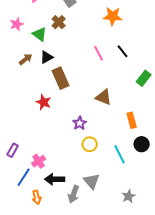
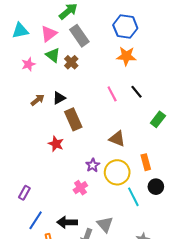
green triangle: (40, 34) -> (53, 55), moved
yellow circle: (90, 144) -> (117, 172), moved, size x1.6
pink cross: (39, 161) -> (80, 188), moved

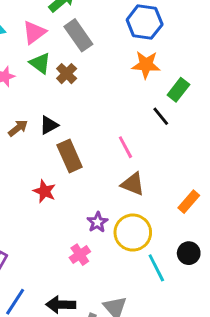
pink line: (112, 94) -> (125, 147), moved
green rectangle: (158, 119) -> (178, 90), moved
orange rectangle: (146, 162) -> (189, 202), moved, turned 56

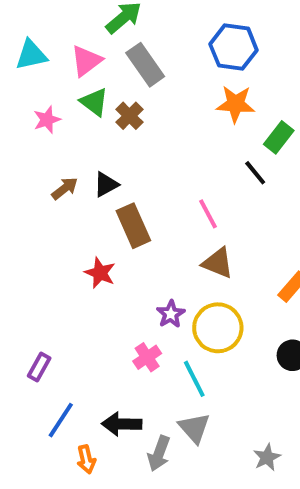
cyan line: (156, 268) -> (194, 379), moved

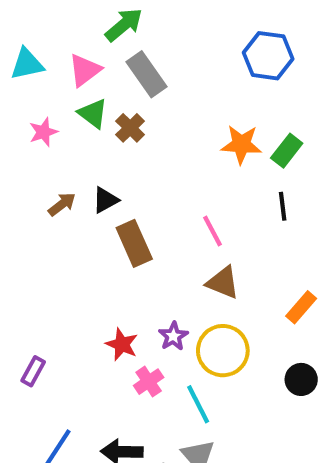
blue hexagon: (234, 47) -> (268, 56), moved
orange star: (236, 104) -> (241, 144), moved
black line: (255, 173) -> (283, 206), moved, turned 32
red star: (100, 273) -> (122, 344), moved
purple rectangle: (39, 367) -> (33, 371), moved

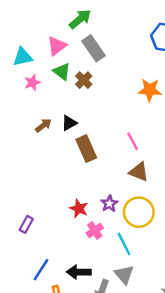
cyan triangle: (27, 64) -> (23, 57), moved

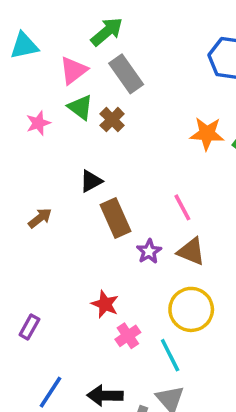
cyan triangle: (23, 57) -> (24, 46), moved
brown arrow: (43, 125) -> (40, 218), moved
purple star: (109, 204) -> (149, 251), moved

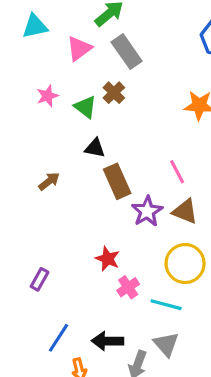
green triangle: (80, 107) -> (85, 107), moved
black triangle: (91, 181) -> (95, 148), turned 40
purple star: (149, 251) -> (147, 211), size x1.4
cyan line: (170, 355) -> (166, 305), turned -48

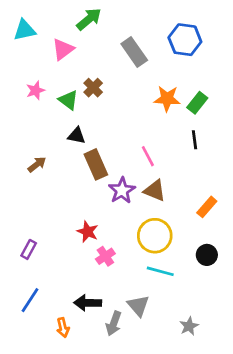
gray rectangle: (127, 52) -> (134, 52), moved
cyan line: (166, 305) -> (160, 271), moved
blue line: (59, 338) -> (30, 300), moved

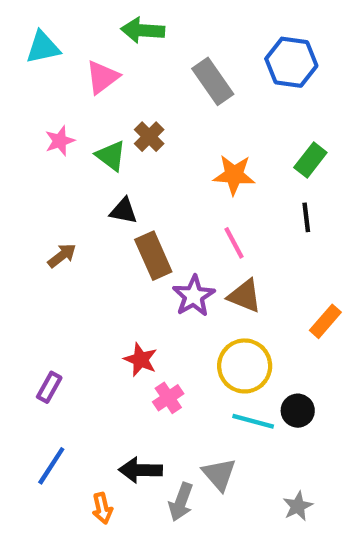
green arrow: (89, 19) -> (143, 30), turned -136
orange star: (167, 99) -> (234, 175), moved
black circle: (207, 255) -> (298, 411), moved

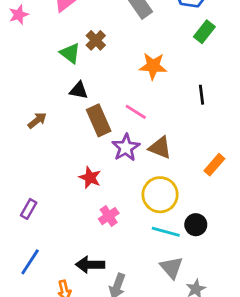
pink star: (60, 141) -> (19, 15), moved
green rectangle: (310, 160) -> (204, 32), moved
pink line: (234, 243) -> (136, 112), moved, turned -30
red star: (141, 360) -> (90, 178), moved
gray triangle: (219, 474) -> (172, 268), moved

